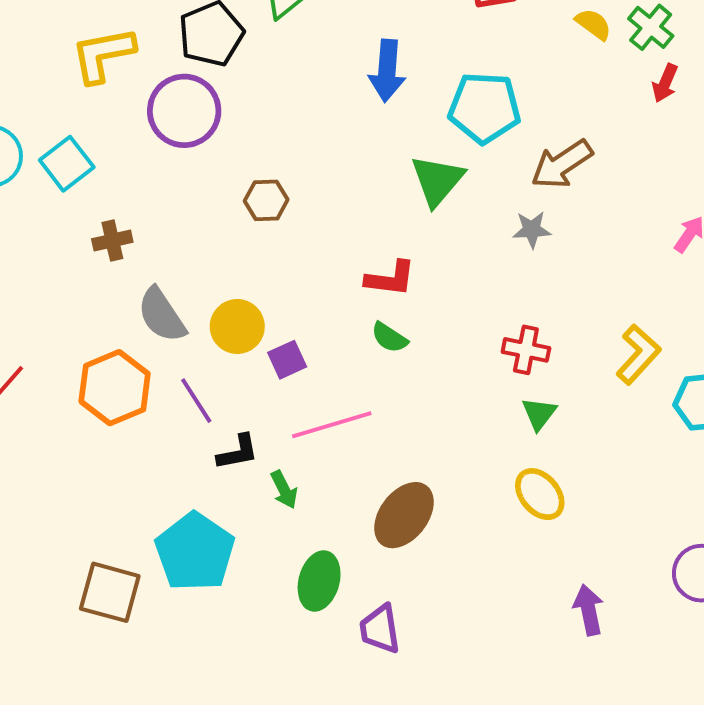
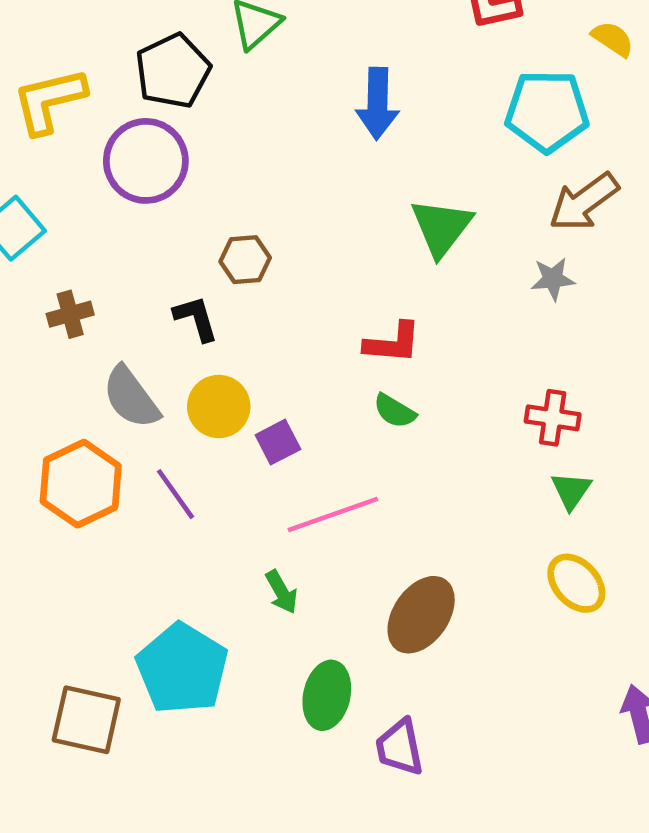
cyan pentagon: (484, 108) -> (547, 111), moved
black L-shape: (238, 452) -> (196, 318), moved, turned -93

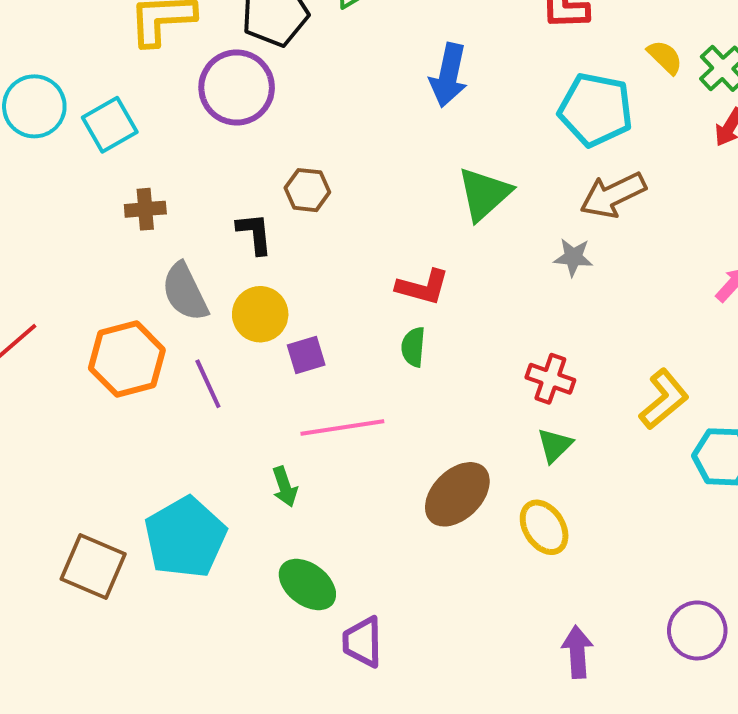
green semicircle: (395, 411) -> (413, 347), turned 54
brown ellipse: (421, 615) -> (457, 494), moved
green ellipse: (327, 695) -> (307, 585), turned -76

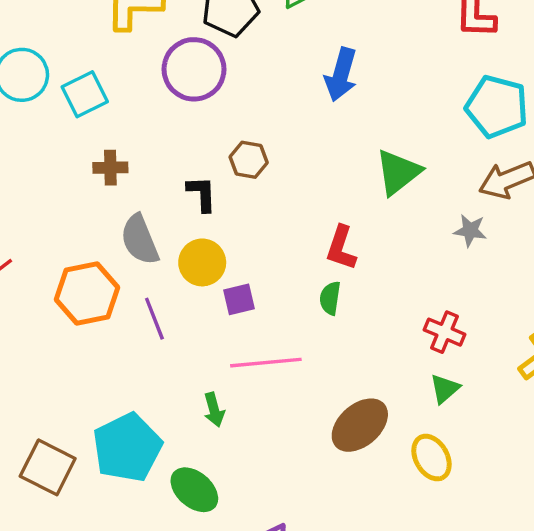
blue arrow: (449, 75) -> (341, 75), moved
red L-shape: (423, 287) -> (341, 248), turned 90
green ellipse: (307, 585) -> (194, 490), moved

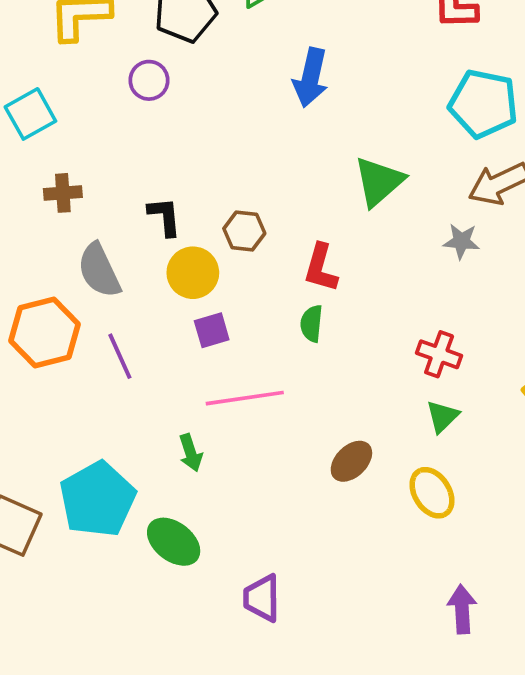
purple circle: (194, 69) -> (149, 80), size x0.6
brown hexagon: (249, 160) -> (244, 231), moved
yellow circle: (202, 262) -> (193, 273), moved
brown ellipse: (360, 425) -> (351, 461), size x0.7

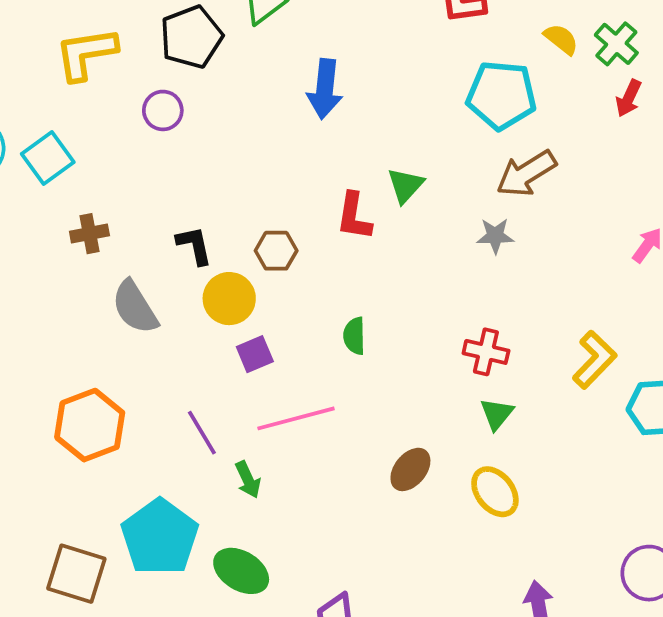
green triangle: (379, 182) -> (405, 185), size x0.7
red L-shape: (321, 268) -> (354, 216), moved
orange hexagon: (44, 333) -> (90, 425), moved
purple line: (120, 356) -> (202, 433), moved

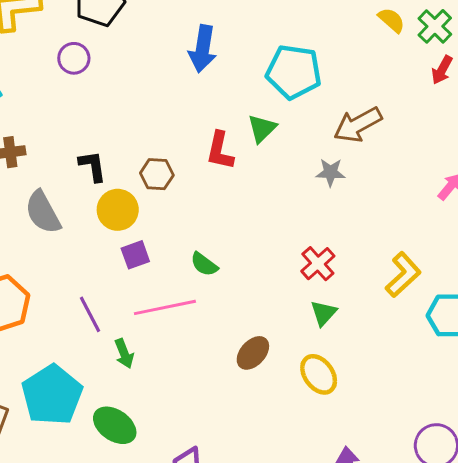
cyan pentagon: (501, 95) -> (294, 72), moved
green semicircle: (354, 336) -> (204, 264), moved, turned -56
red cross: (486, 352) -> (318, 264), turned 32

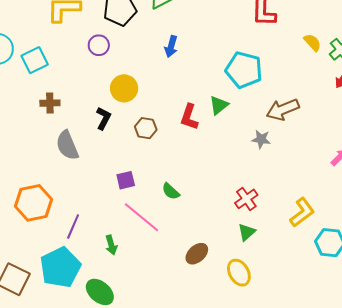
blue arrow: (203, 49) -> (171, 46), moved, size x0.7
black L-shape: (93, 166) -> (104, 118), turned 30
yellow circle: (118, 210) -> (124, 88), moved
pink line: (165, 307) -> (142, 217), turned 45
purple line: (90, 314) -> (73, 227), moved, turned 45

